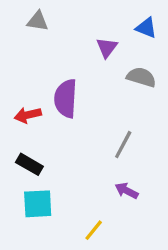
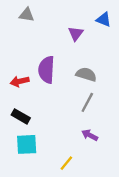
gray semicircle: (141, 77) -> (86, 74), moved

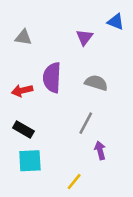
gray triangle: (27, 15) -> (23, 37), moved
gray line: (87, 102) -> (86, 123), moved
purple arrow: (90, 135) -> (100, 150), turned 49

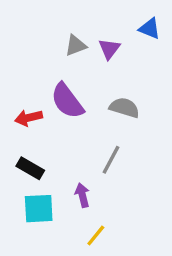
gray triangle: (23, 37) -> (76, 45), moved, turned -30
purple semicircle: (52, 78) -> (67, 101), turned -40
purple arrow: (100, 150) -> (82, 195), moved

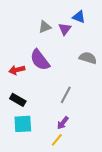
blue triangle: (150, 29) -> (79, 17), moved
gray semicircle: (124, 108) -> (88, 58), moved
purple arrow: (82, 195) -> (63, 123), moved, turned -128

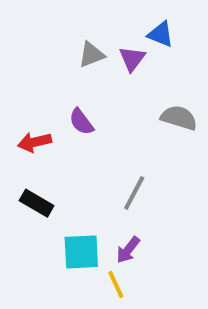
purple semicircle: (40, 60) -> (81, 122), size x0.6
cyan square: (23, 124) -> (81, 252), moved
yellow line: (57, 140) -> (116, 284), turned -64

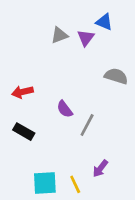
purple semicircle: (81, 122) -> (65, 109), moved
purple arrow: (128, 250) -> (100, 168), moved
cyan square: (81, 252) -> (45, 183), moved

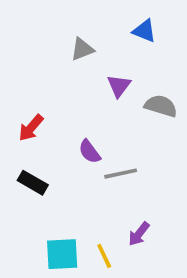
purple triangle: (86, 38) -> (119, 86), moved
red arrow: (22, 92) -> (31, 128), turned -36
gray line: (87, 125) -> (121, 174), turned 50

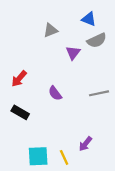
gray semicircle: (161, 106) -> (97, 40), moved, turned 138
gray line: (121, 174) -> (99, 93), moved

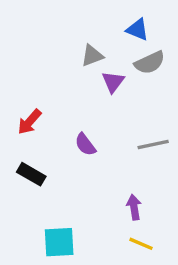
gray triangle: (51, 30) -> (92, 56), moved
purple arrow: (85, 144) -> (134, 207), moved, turned 133
yellow line: (64, 157) -> (141, 244), moved, turned -42

